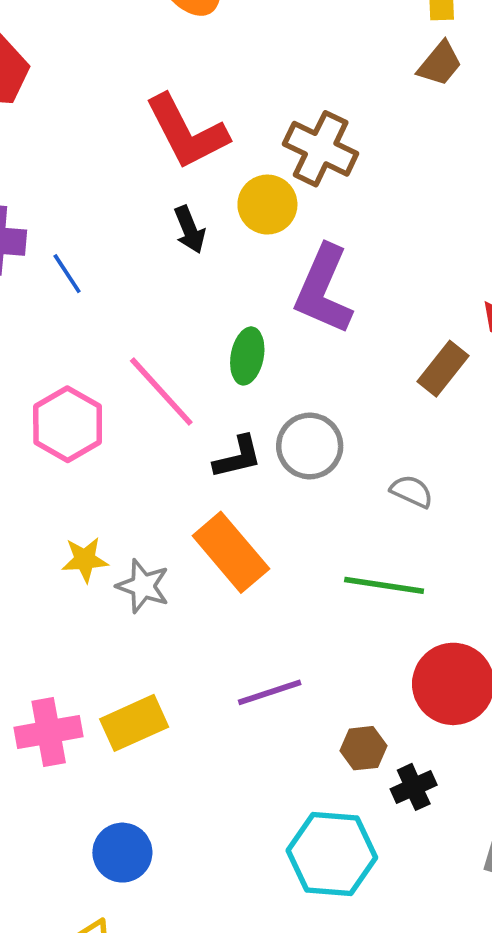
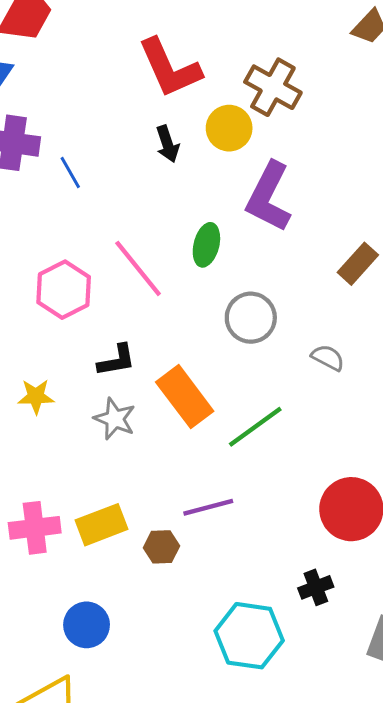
black L-shape: (238, 457) -> (117, 360), moved
yellow star: (85, 560) -> (36, 396), moved
green line: (384, 585) -> (255, 427), moved, turned -48
brown hexagon: (363, 748) -> (161, 547), moved

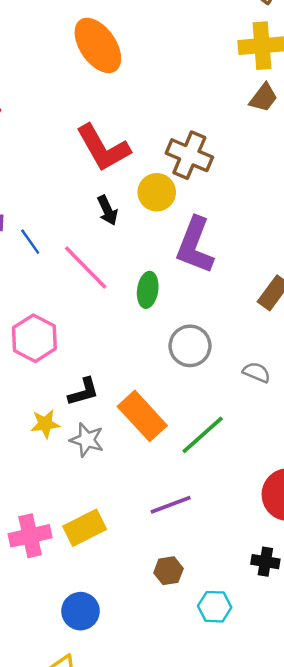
pink line: (138, 268) -> (86, 268), moved
yellow star: (36, 396) -> (45, 424), moved
brown hexagon: (161, 547) -> (168, 571), moved
black cross: (316, 587) -> (265, 562), turned 36
cyan hexagon: (249, 636) -> (215, 607), size x0.6

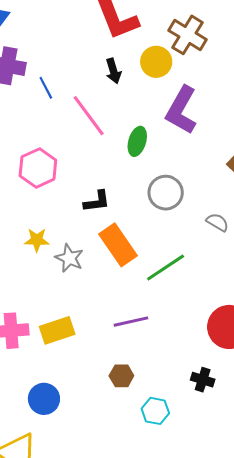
black L-shape: (84, 392) -> (97, 201), moved

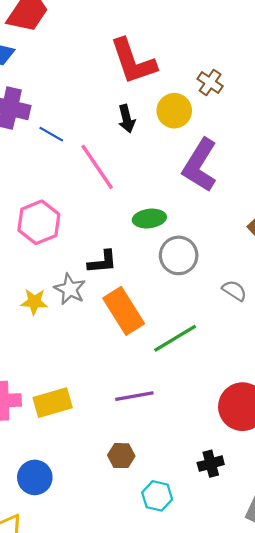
brown cross: (188, 35) -> (210, 82), size x0.6
blue line: (46, 88) -> (51, 134), turned -35
green ellipse: (137, 141) -> (149, 219), moved, turned 64
gray star: (69, 258) -> (70, 289), moved
black cross: (203, 380) -> (211, 464), turned -35

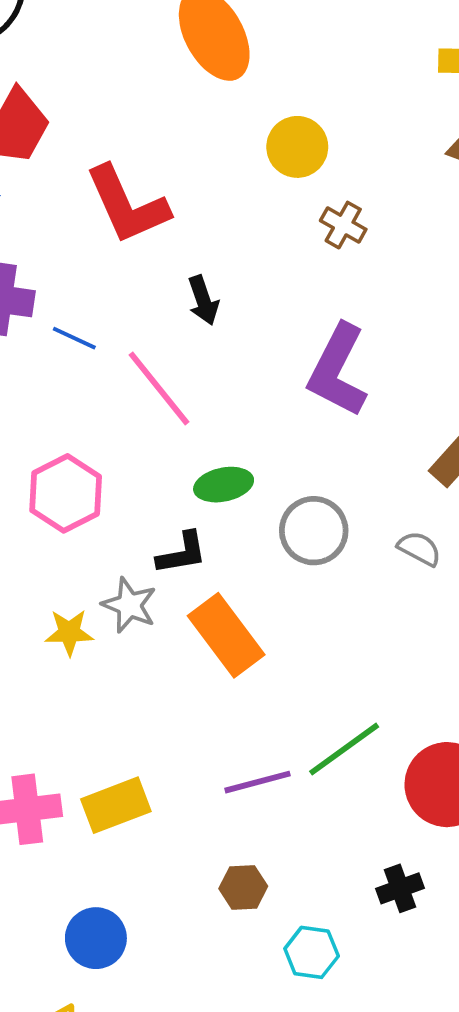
red L-shape: (133, 61) -> (127, 205), moved
yellow circle: (174, 111) -> (297, 147), moved
green ellipse: (149, 219) -> (224, 485), moved
gray semicircle: (234, 291) -> (419, 549), moved
green line: (175, 338) -> (344, 749), moved

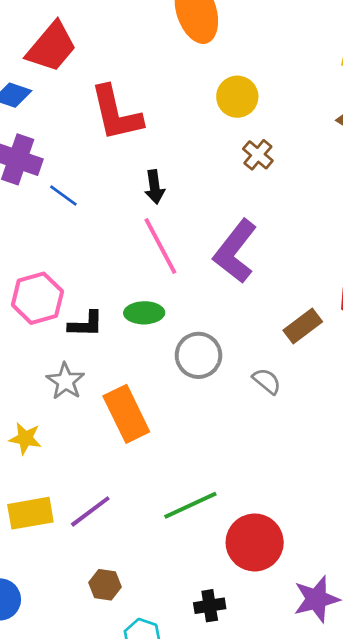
pink line: (159, 388) -> (160, 246), moved
black L-shape: (182, 553) -> (86, 324), moved
yellow star: (69, 632) -> (25, 438), moved
purple line: (257, 782) -> (90, 511), moved, turned -33

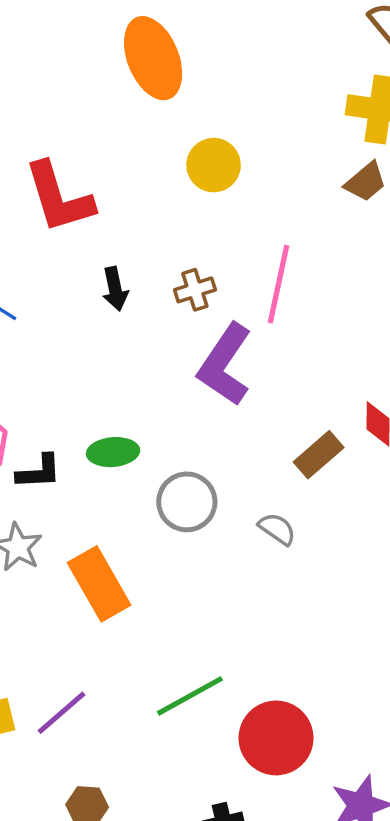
brown cross: (258, 155) -> (195, 290), moved, turned 36
pink line: (160, 246) -> (279, 284), moved, turned 44

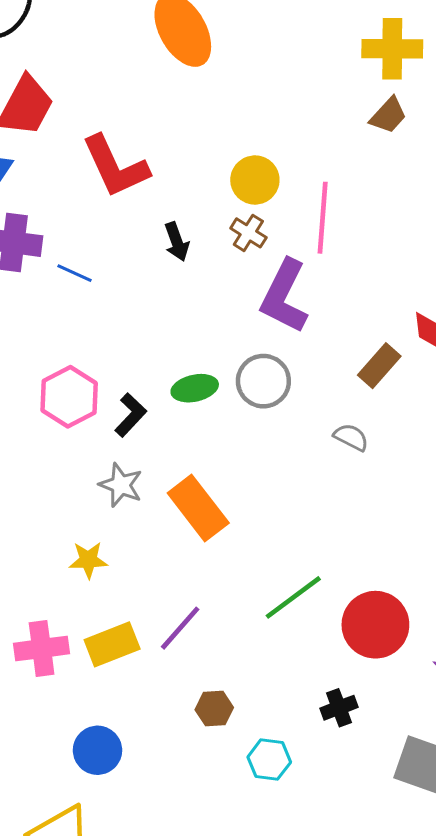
yellow circle: (214, 165) -> (255, 180), moved
brown cross: (195, 290) -> (248, 233), turned -32
black L-shape: (39, 472) -> (131, 415), turned -36
gray circle: (187, 502) -> (263, 381), moved

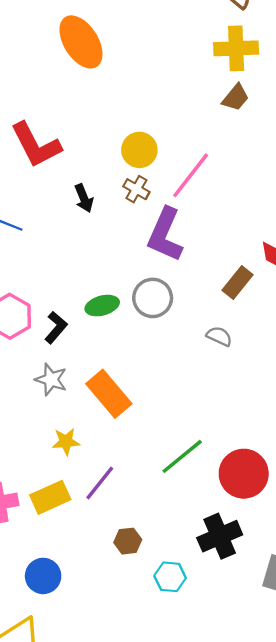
pink line: (323, 218) -> (191, 175), turned 36
yellow star: (88, 560) -> (66, 442), moved
black cross: (339, 708) -> (220, 536), size x1.6

